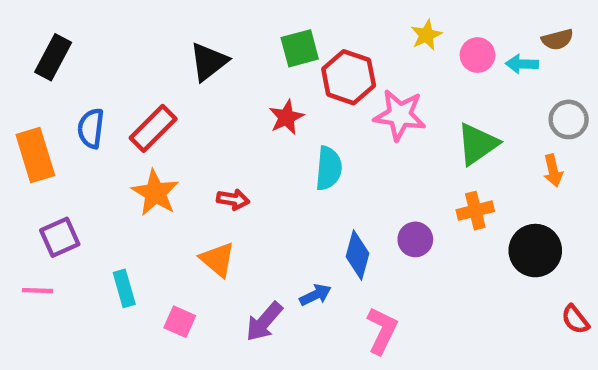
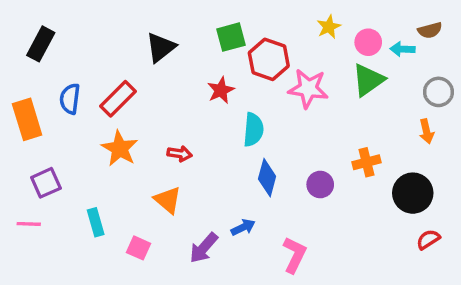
green triangle: (477, 144) -> (368, 80), moved
blue diamond: (358, 255) -> (267, 178), moved
red semicircle: (575, 319) -> (428, 239), moved, turned 95

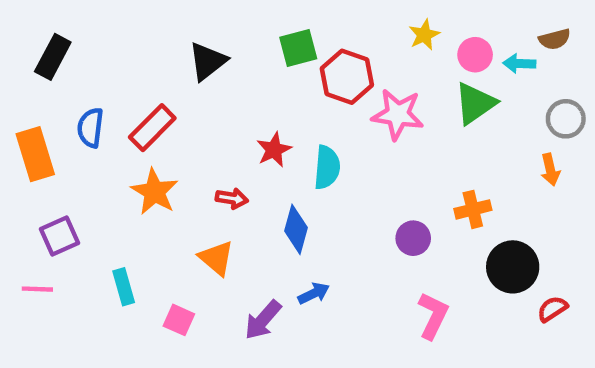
red star: (221, 90) -> (274, 150), moved
blue diamond: (267, 178) -> (296, 229), moved
black circle: (413, 193) -> (513, 267), moved
pink L-shape: (294, 255) -> (433, 316), moved

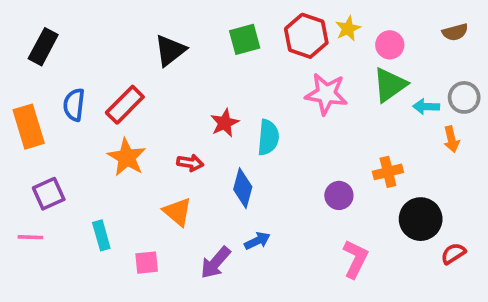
cyan arrow: (519, 64) -> (426, 107), moved
red hexagon: (347, 77) -> (306, 36), moved
pink square: (179, 320) -> (147, 263), turned -30

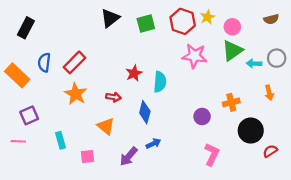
black triangle: (170, 50) -> (110, 18), moved
orange rectangle: (29, 127) -> (17, 75), turned -30
orange arrow: (451, 139) -> (269, 93), moved

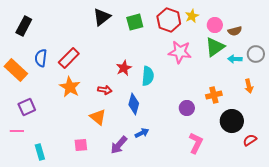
brown semicircle: (271, 19) -> (235, 31), moved
cyan rectangle: (60, 140) -> (40, 152), moved

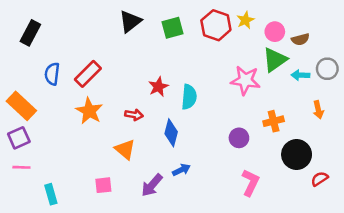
pink star: (180, 52) -> (245, 80), moved
orange rectangle: (16, 70) -> (21, 106), moved
purple square: (27, 107) -> (19, 138), moved

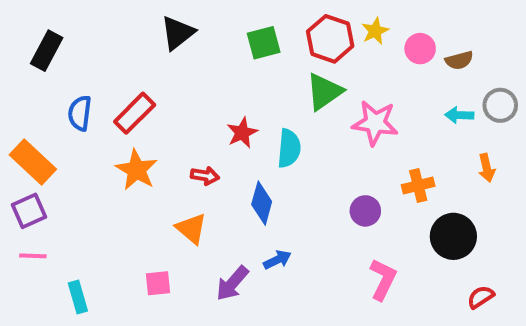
black triangle: (130, 21) -> (178, 33), moved
green triangle: (275, 60) -> (324, 92), moved
red semicircle: (320, 179) -> (481, 297), moved

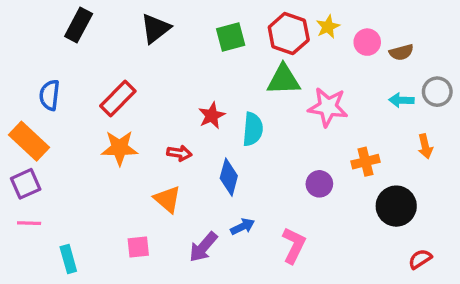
black rectangle: (47, 51) -> (79, 25), moved
green triangle: (324, 92) -> (284, 80), turned 33
blue semicircle: (80, 113) -> (50, 95), moved
orange star: (137, 170) -> (120, 148), turned -30
pink L-shape: (383, 279) -> (294, 245), moved

